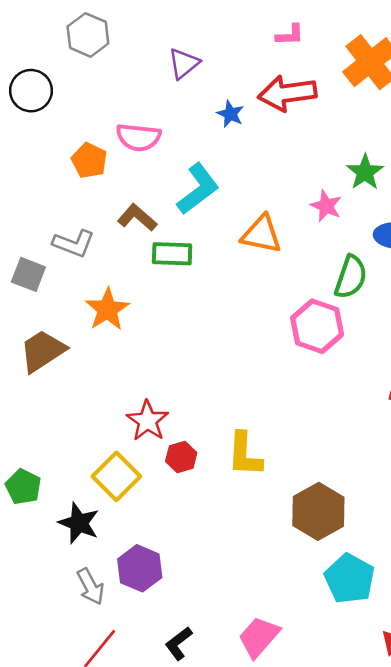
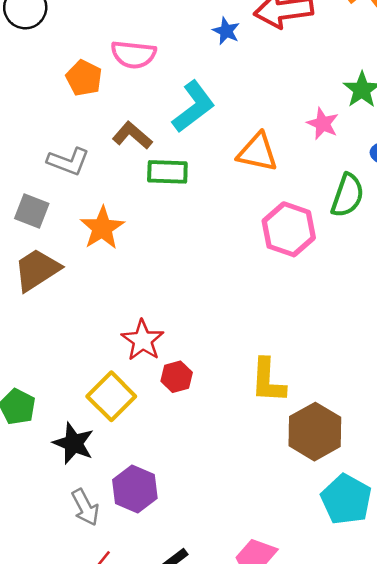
gray square: (28, 274) -> (32, 211), moved
pink hexagon: (317, 326) -> (289, 229), moved
yellow L-shape: (245, 454) -> (268, 381), moved

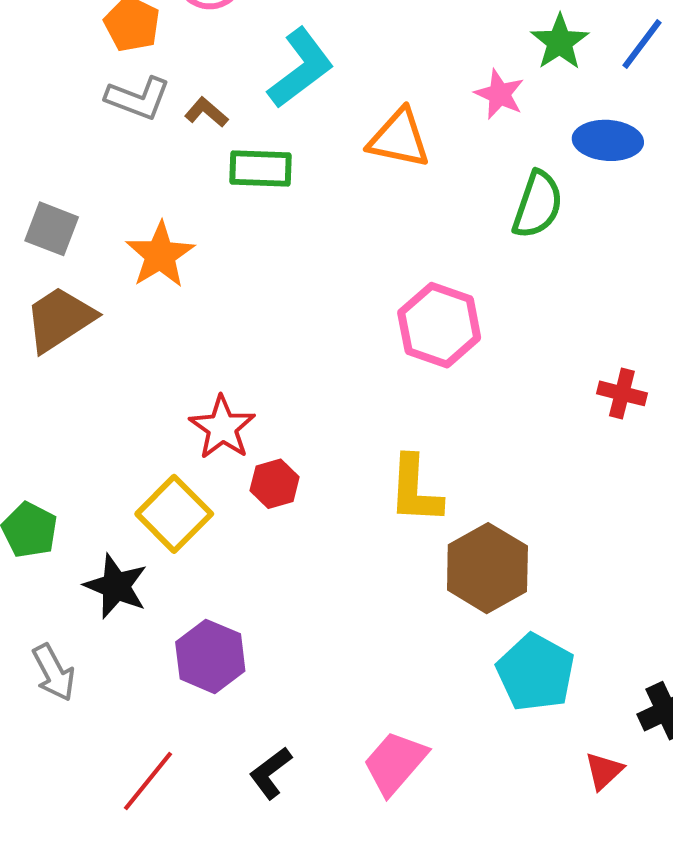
brown L-shape: (132, 135) -> (206, 112), size x0.7
gray L-shape: (68, 161) -> (138, 98), moved
pink hexagon: (289, 229) -> (439, 325), moved
gray arrow: (85, 507) -> (54, 673), moved

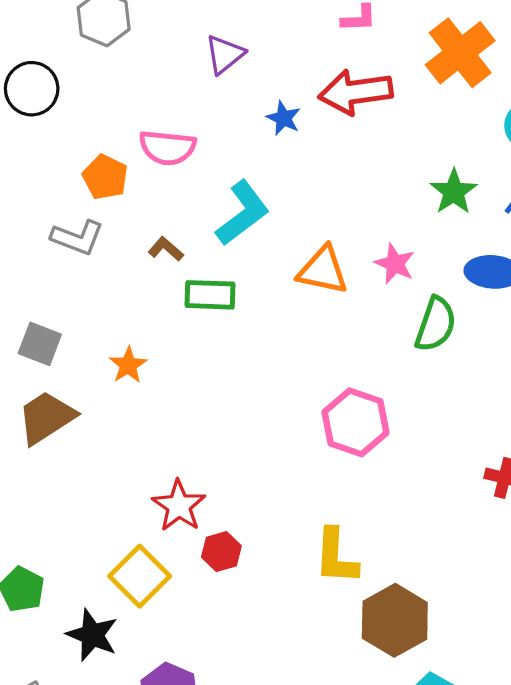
pink star: (499, 94) -> (395, 264), moved
gray L-shape: (138, 98) -> (77, 238), moved
orange star: (160, 255) -> (128, 365), size x0.7

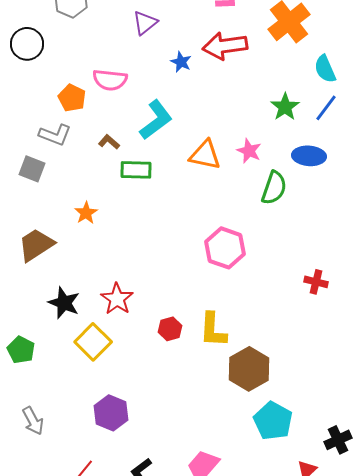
gray square: (40, 344) -> (32, 169), moved
red hexagon: (221, 552) -> (170, 329), moved
black star: (92, 635) -> (64, 303), moved

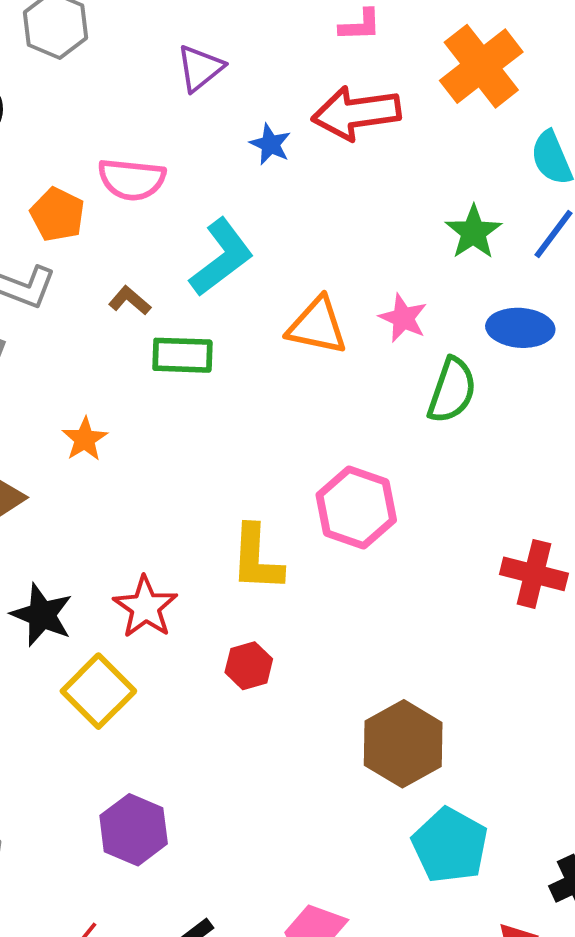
red cross: (316, 282) -> (534, 574), size x1.4
yellow L-shape: (213, 330) -> (257, 558), moved

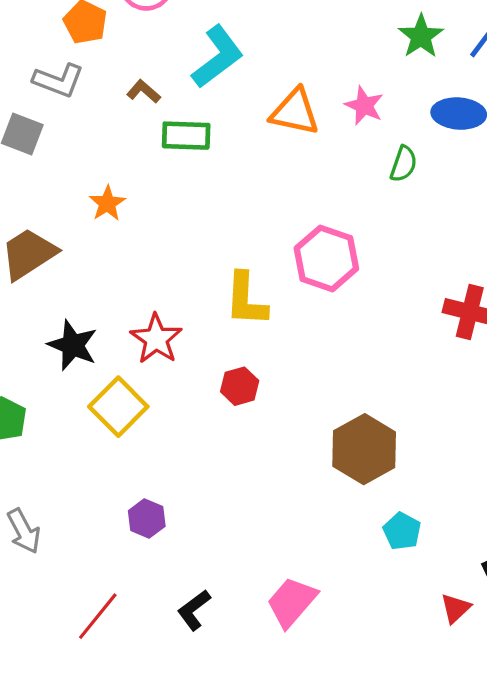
green semicircle: (452, 390) -> (404, 164), size x0.7
purple hexagon: (134, 830) -> (147, 518), size x0.7
cyan pentagon: (450, 845) -> (402, 531), size x0.6

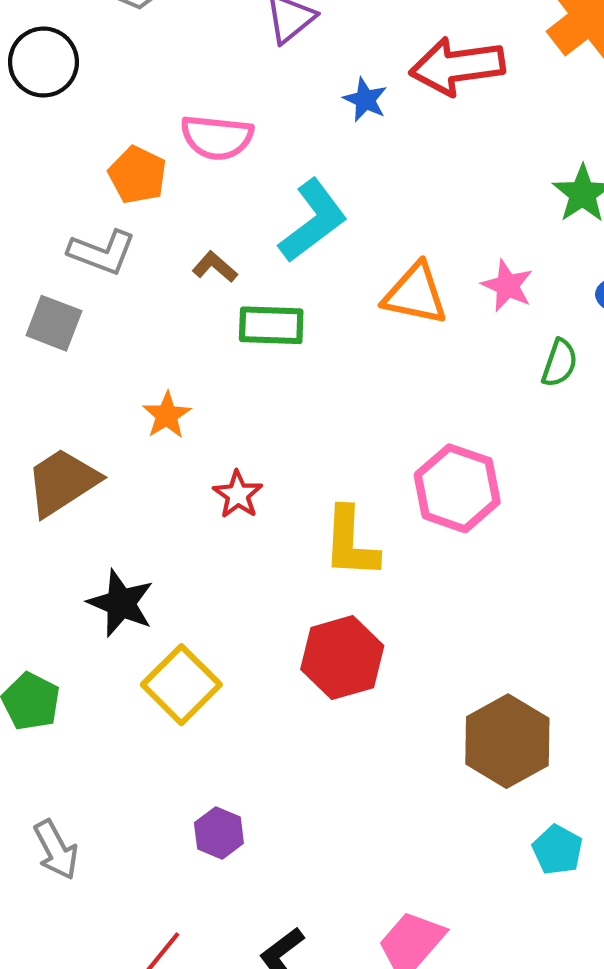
red star: (156, 339) -> (238, 495), moved, size x0.7
red hexagon: (240, 386) -> (342, 658), size x1.6

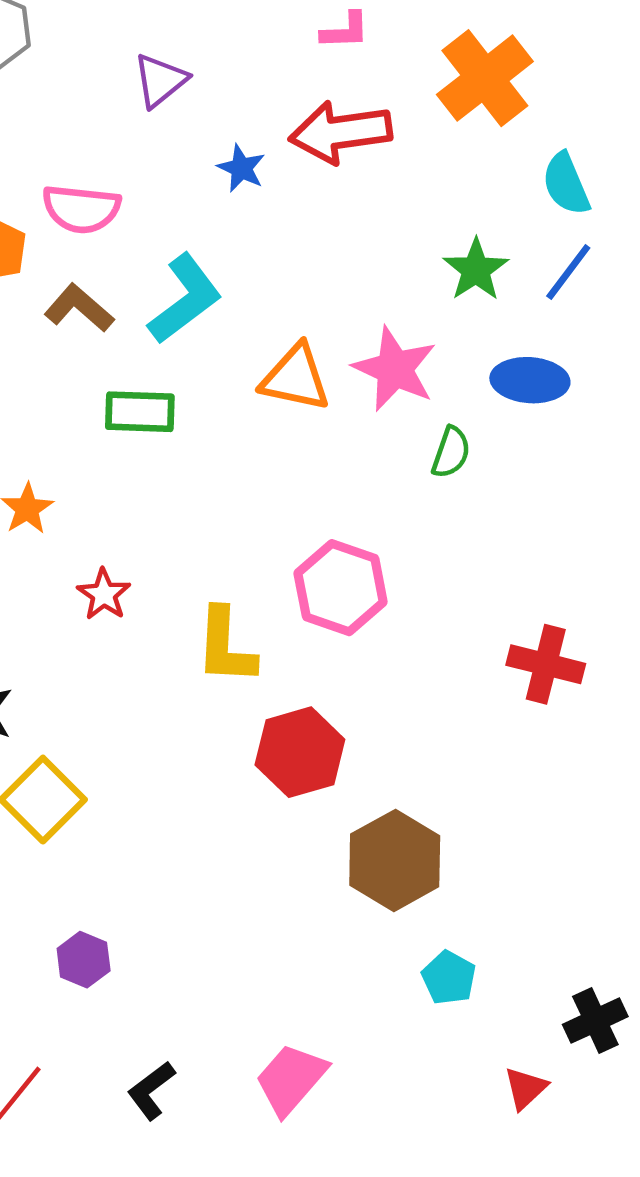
brown L-shape: (215, 267) -> (79, 308), moved, size x1.4
pink star: (507, 286) -> (395, 369), size x1.5
red hexagon: (342, 658) -> (300, 752), moved

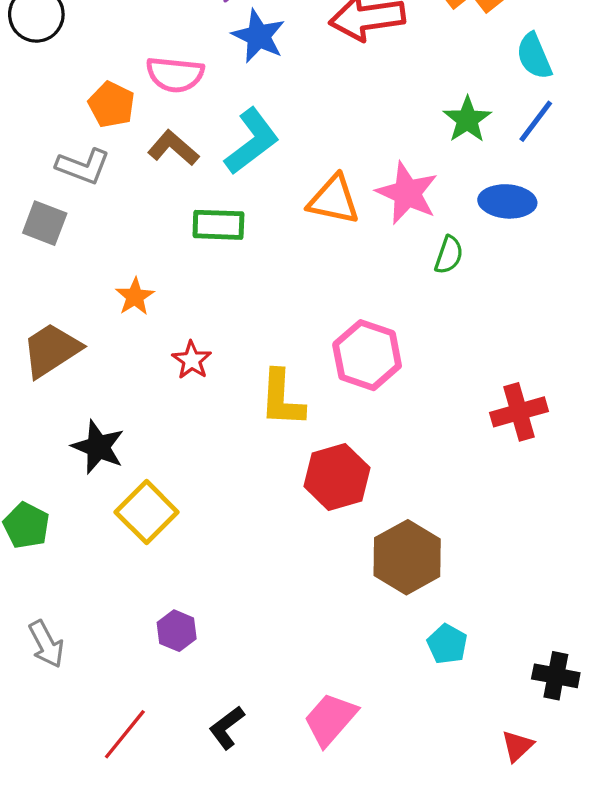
blue star: (241, 168) -> (258, 36), moved, size x1.5
red cross: (546, 664) -> (519, 412), turned -30
black cross: (595, 1021) -> (556, 676), turned 36
red triangle: (525, 1088) -> (517, 746), moved

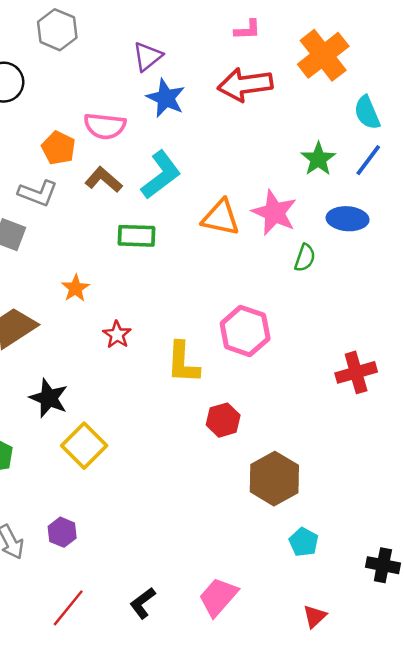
red hexagon: (337, 477) -> (223, 420), size x0.7
purple hexagon: (177, 631) -> (62, 532), moved
red triangle: (517, 746) -> (315, 616), moved

